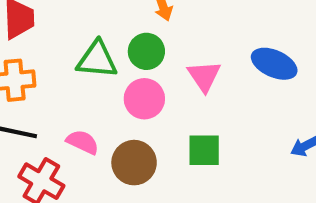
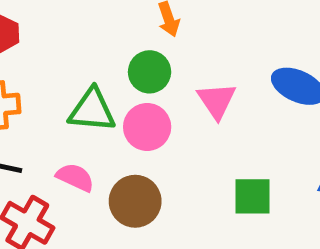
green triangle: (97, 60) -> (92, 110), moved
green square: (204, 150) -> (253, 196), moved

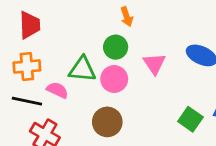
pink semicircle: (75, 177) -> (57, 90), moved
green square: (253, 196) -> (190, 119), moved, turned 35

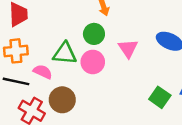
brown circle: (107, 122) -> (62, 100), moved

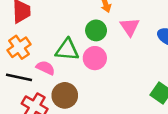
pink triangle: (128, 49) -> (130, 27), moved
orange cross: (16, 51) -> (19, 47), turned -30

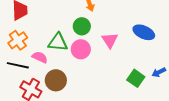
pink triangle: (130, 27) -> (110, 40), moved

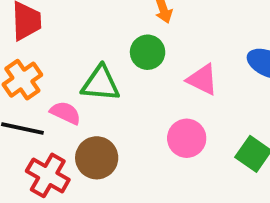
pink triangle: (110, 40) -> (202, 80), turned -30
pink circle: (81, 49) -> (187, 138), moved

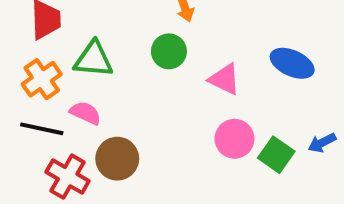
green triangle: (101, 83) -> (93, 59), moved
pink circle: (187, 138) -> (235, 139), moved

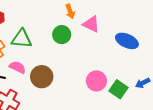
pink triangle: (225, 79) -> (91, 24), moved
brown circle: (117, 159) -> (42, 77), moved

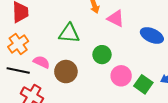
green circle: (62, 35) -> (102, 55), moved
green triangle: (22, 39) -> (69, 33), moved

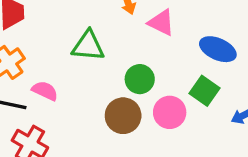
brown circle: (66, 72) -> (123, 116), moved
green square: (143, 84) -> (205, 91), moved

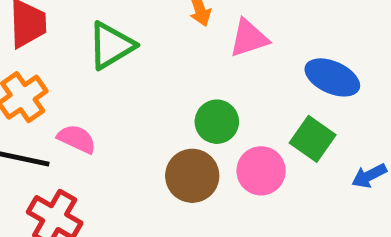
pink triangle: (161, 23) -> (249, 38), turned -44
green triangle: (88, 46) -> (111, 46), moved, turned -36

